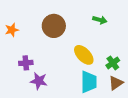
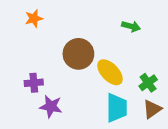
brown circle: (54, 26) -> (78, 54), moved
orange star: (12, 30) -> (34, 18), moved

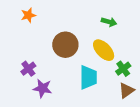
yellow ellipse: (110, 72) -> (104, 50), moved
purple cross: (34, 83) -> (28, 69), turned -32
cyan trapezoid: (117, 108) -> (88, 77), moved

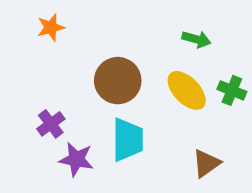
green cross: (123, 69) -> (232, 90), moved, turned -32
cyan trapezoid: (88, 77) -> (128, 140), moved
brown triangle: (126, 90) -> (206, 163), moved

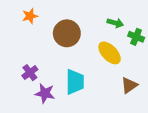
brown circle: (118, 81) -> (67, 33), moved
green cross: (232, 90) -> (136, 37), moved
brown triangle: (206, 163) -> (129, 85), moved

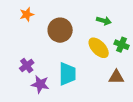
green cross: (136, 37) -> (122, 45), moved
brown triangle: (129, 85) -> (116, 77), turned 35

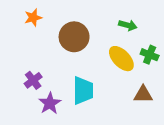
purple star: (40, 84) -> (50, 103), turned 30

